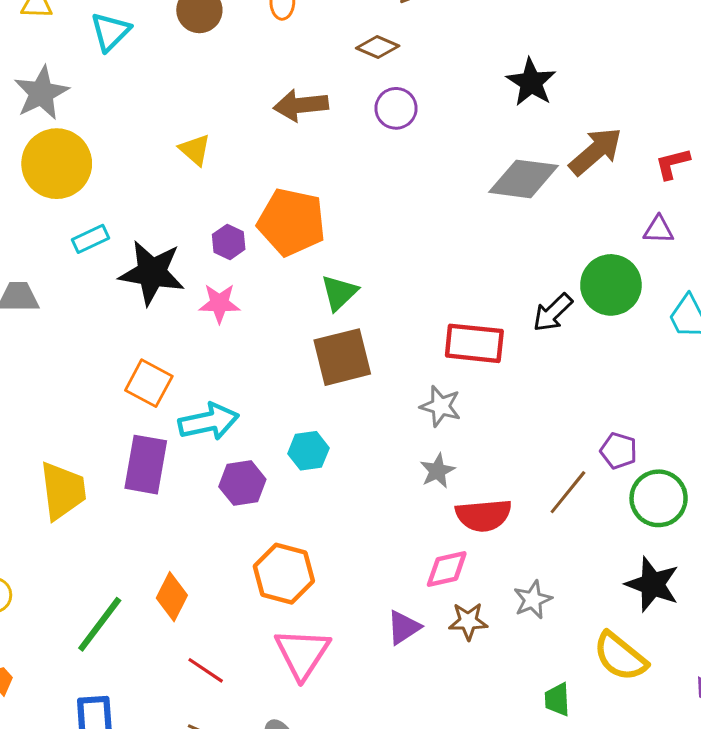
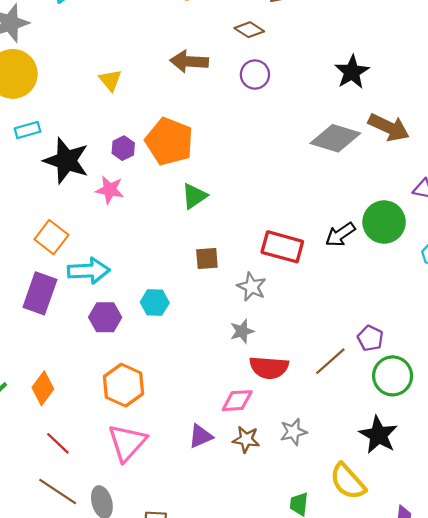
brown arrow: (596, 151) -> (389, 127), turned 57
brown square: (342, 357) -> (207, 259), moved, size x0.6

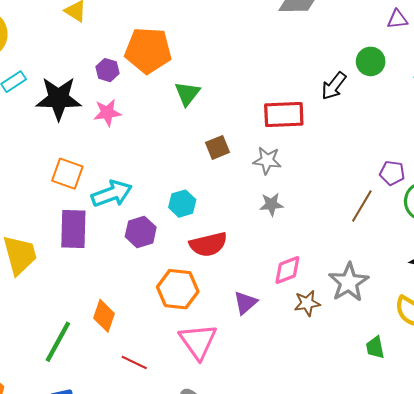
green circle: (384, 222) -> (371, 61), size x0.7
gray star: (242, 331) -> (271, 204), turned 30
red semicircle: (269, 367) -> (208, 244), moved
gray star: (293, 432) -> (349, 282), size x1.5
purple triangle: (201, 436) -> (245, 303), moved

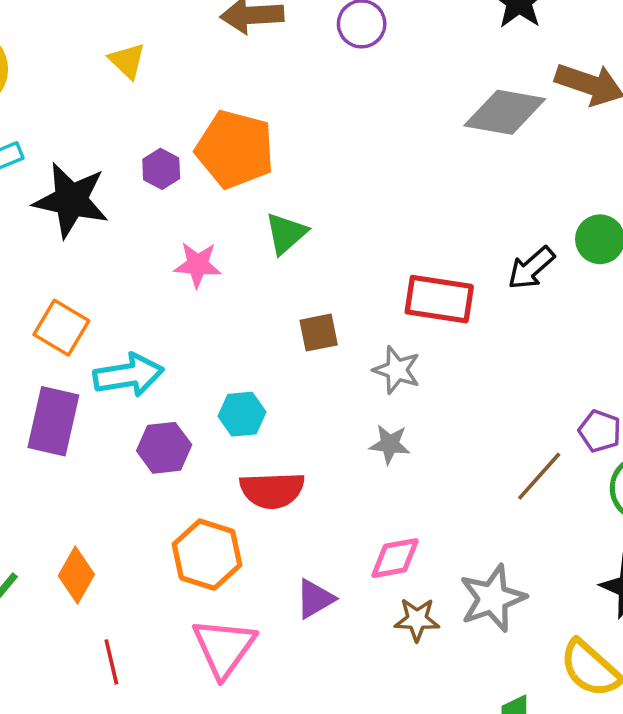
pink star: (107, 113) -> (198, 265), moved
red line: (134, 362) -> (111, 662), turned 40

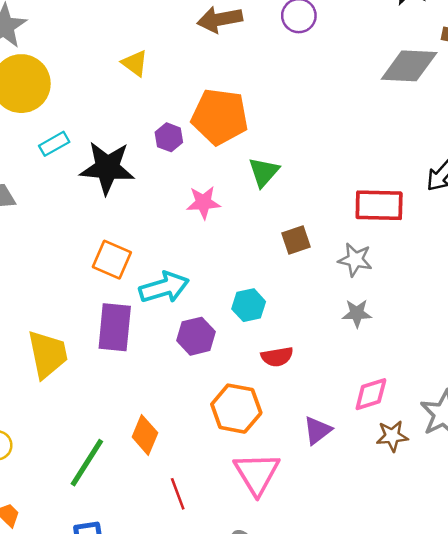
red semicircle: (272, 490) -> (277, 357), size x0.7

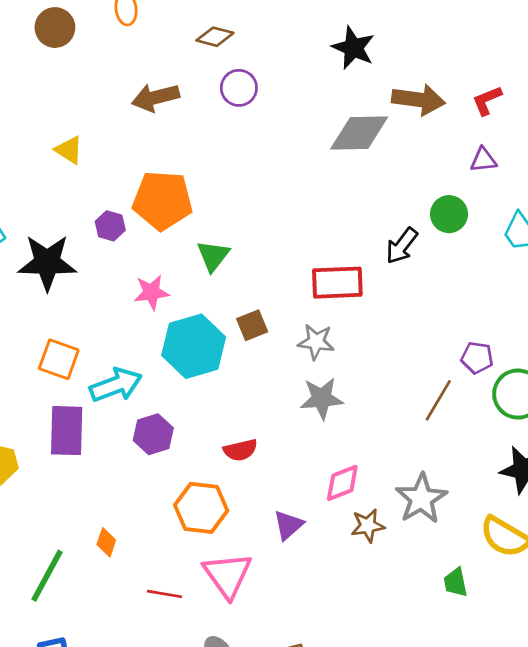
cyan hexagon: (249, 305) -> (194, 346), moved, size x1.8
gray star: (357, 313) -> (322, 398), size x1.4
orange diamond: (145, 435) -> (106, 542), size x0.7
red line: (178, 494) -> (165, 594), moved, turned -56

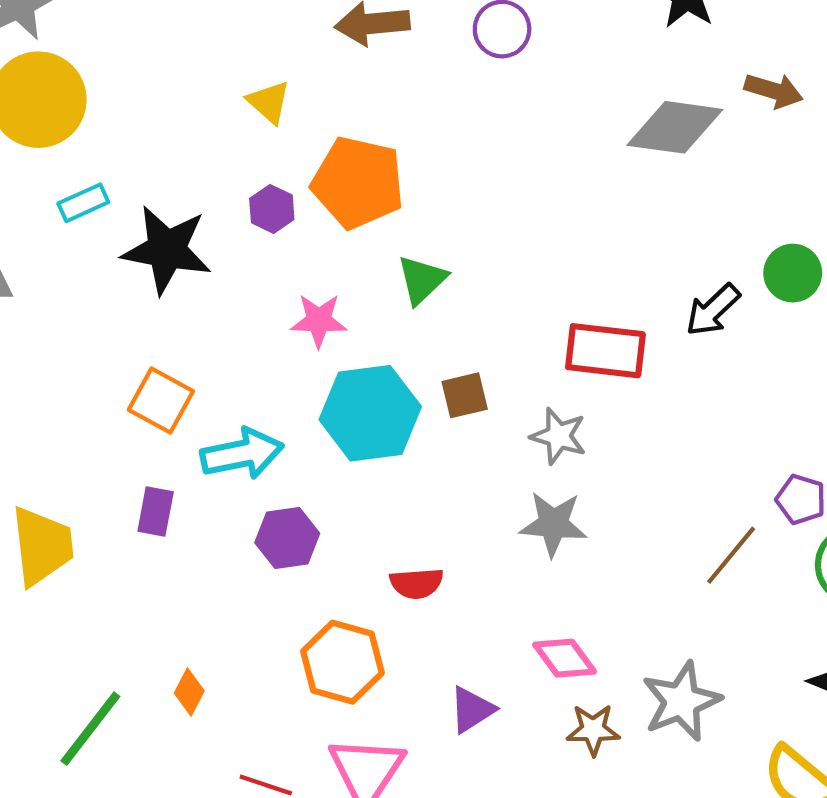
brown arrow: (418, 100) -> (774, 91), size x0.7
yellow triangle: (69, 150) -> (269, 102), moved
purple rectangle: (67, 431) -> (156, 511), size x0.6
pink diamond: (342, 483) -> (565, 658), turned 66

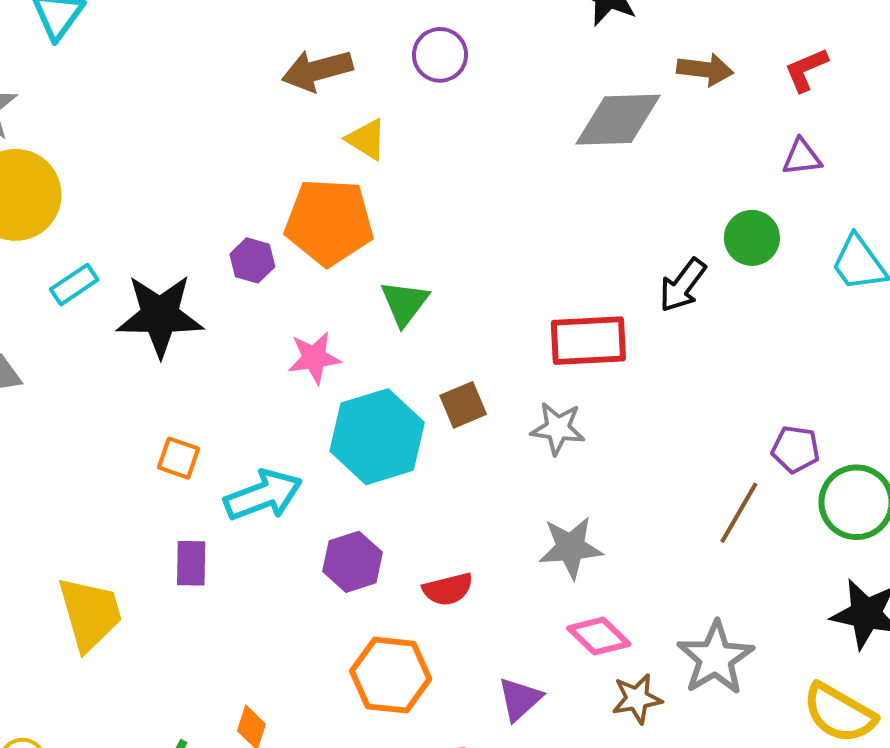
yellow triangle: (269, 102) -> (366, 139), moved
orange square: (161, 401) -> (178, 458), size x0.7
gray star: (553, 524) -> (571, 548), moved
purple hexagon: (287, 538) -> (353, 562), moved

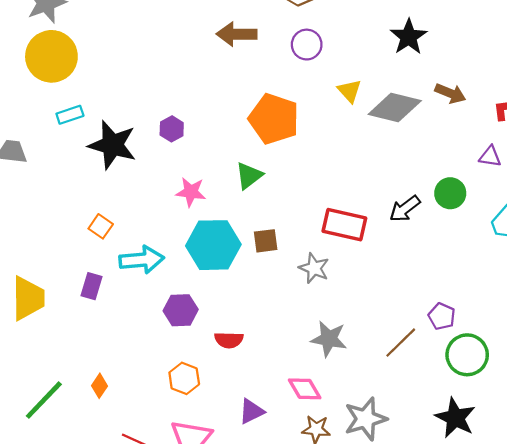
yellow triangle: (366, 139) -> (350, 91), moved
orange pentagon: (329, 222) -> (274, 119), moved
gray star: (571, 548) -> (329, 339), moved
orange hexagon: (391, 675) -> (184, 378), size x0.7

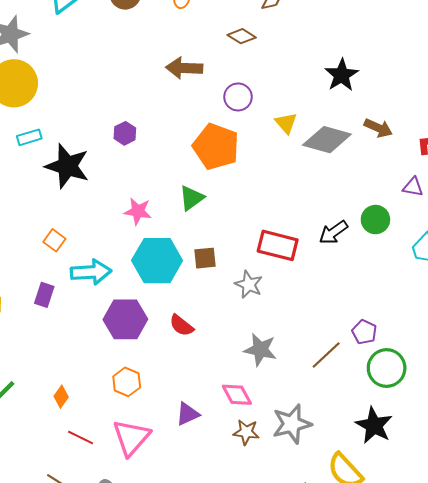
purple circle: (307, 45) -> (238, 97), moved
purple hexagon: (172, 129) -> (125, 133), moved
purple hexagon: (181, 310) -> (125, 319), size x1.4
red semicircle: (229, 340) -> (181, 325), moved, turned 35
orange diamond: (99, 386) -> (61, 397), moved

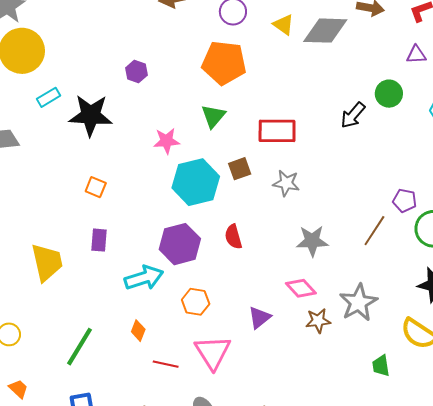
red rectangle: (278, 245) -> (277, 131), moved
cyan arrow: (91, 272) -> (144, 278), moved
red semicircle: (181, 325) -> (233, 237), turned 50

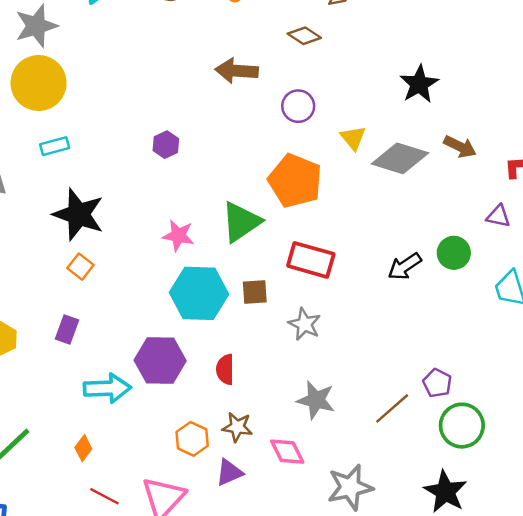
orange pentagon: (224, 63) -> (295, 181), moved
black star: (91, 115) -> (78, 214), moved
green triangle: (213, 116) -> (241, 222), size x1.4
orange hexagon: (196, 302) -> (192, 439), moved
brown star: (318, 321) -> (237, 427), moved

